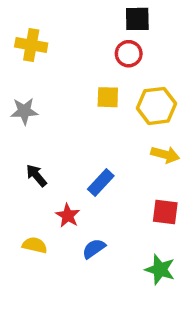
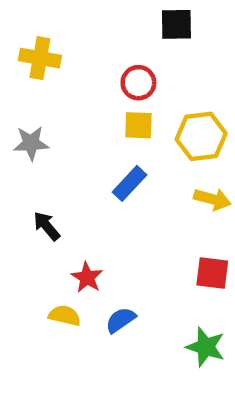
red circle: (129, 54) -> (138, 83), moved
blue rectangle: (101, 182) -> (129, 183), moved
yellow semicircle: (35, 245) -> (65, 316), moved

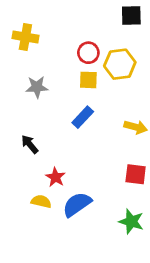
black square: (176, 24) -> (131, 16), moved
yellow hexagon: (201, 136) -> (120, 64), moved
gray star: (31, 143) -> (37, 87), moved
blue semicircle: (121, 320) -> (77, 204), size x1.5

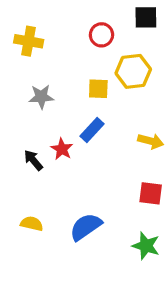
red circle: (88, 53) -> (102, 35), moved
red star: (55, 177) -> (62, 149), moved
yellow semicircle: (41, 201) -> (32, 224), moved

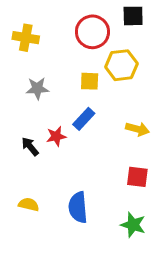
red circle: (102, 35) -> (92, 32), size x1.5
red star: (62, 149) -> (56, 136), turned 30
blue semicircle: (86, 227) -> (78, 207), turned -60

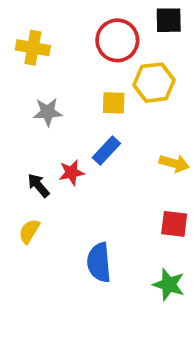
yellow semicircle: (29, 204) -> (29, 231), moved, turned -72

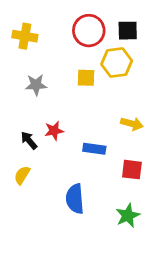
black square: (169, 20) -> (128, 31), moved
blue rectangle: (106, 151) -> (94, 149), moved, turned 55
green star: (169, 284) -> (128, 216), turned 30

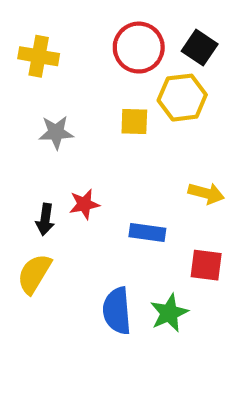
black square: (128, 31) -> (200, 48), turned 35
black arrow: (29, 140) -> (45, 219), turned -132
yellow semicircle: (22, 175) -> (34, 274), size x1.4
green star: (128, 216) -> (169, 313), moved

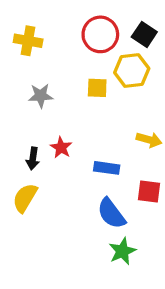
red star: (84, 204) -> (61, 148), turned -30
blue semicircle: (117, 311) -> (111, 213), moved, turned -32
green star: (169, 313) -> (122, 251), moved

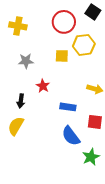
black square: (144, 34) -> (93, 12), moved
red star: (61, 148) -> (43, 86), moved
green star: (122, 251) -> (91, 157), moved

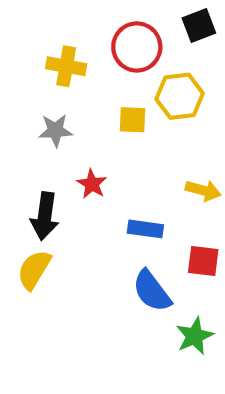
black square: (93, 12) -> (199, 26), turned 35
yellow cross: (18, 26) -> (66, 66), moved
black arrow: (21, 101) -> (45, 216), size x1.5

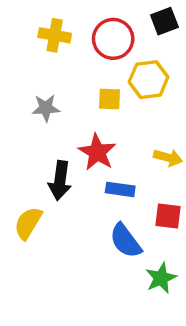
yellow cross: (66, 66) -> (55, 35), moved
red star: (92, 184) -> (97, 152), moved, size x1.5
black arrow: (45, 216) -> (60, 181), moved

